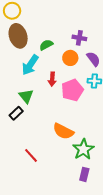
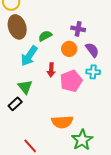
orange semicircle: (63, 131) -> (62, 122), turned -30

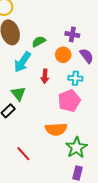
cyan cross: (93, 72) -> (75, 78), moved
pink pentagon: (71, 81) -> (69, 101), moved

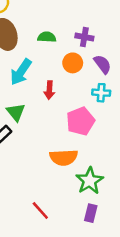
green semicircle: (39, 42) -> (47, 37), moved, turned 32
cyan cross: (75, 78) -> (101, 93), moved
red line: (23, 154) -> (40, 211), moved

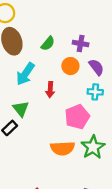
green semicircle: (47, 37) -> (48, 43), turned 126
green star: (90, 181) -> (93, 147), moved

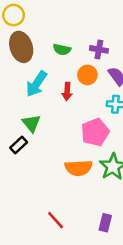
green semicircle: (48, 43) -> (62, 49), turned 63
red arrow: (50, 90) -> (67, 91), moved

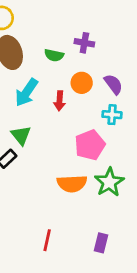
purple cross: (99, 49) -> (84, 43), moved
red line: (56, 220) -> (47, 240), turned 54

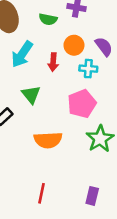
cyan cross: (112, 115) -> (88, 69), moved
green triangle: (21, 135) -> (31, 95), moved
orange semicircle: (72, 184) -> (48, 140), moved

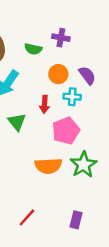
red arrow: (53, 62) -> (45, 104), moved
orange semicircle: (48, 140) -> (48, 166), moved
red line: (41, 193) -> (27, 217), turned 30

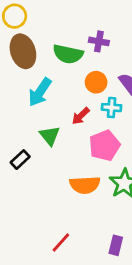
green semicircle: (33, 49) -> (68, 54), size x1.5
red arrow: (45, 104) -> (81, 116), turned 42

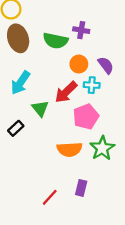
cyan arrow: (40, 92) -> (20, 83), moved
red arrow: (81, 116) -> (66, 92), size x1.5
purple rectangle: (116, 245) -> (81, 188), moved

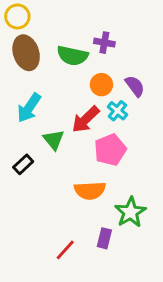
cyan cross: (92, 85) -> (117, 111), turned 35
green star: (102, 148) -> (130, 212), moved

